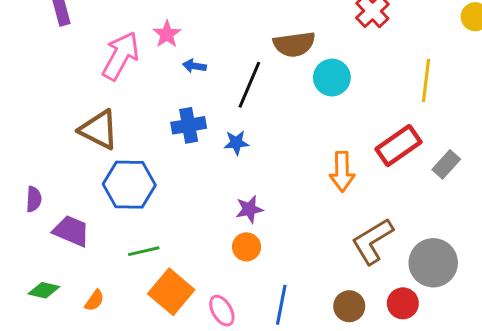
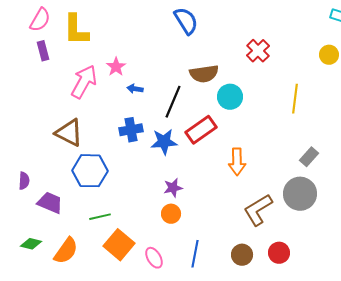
blue star: (236, 143) -> (164, 142), size x1.5
red rectangle: (398, 146) -> (201, 130), moved
gray circle: (433, 263) -> (300, 194), moved
orange semicircle: (94, 300) -> (66, 251), size x1.8

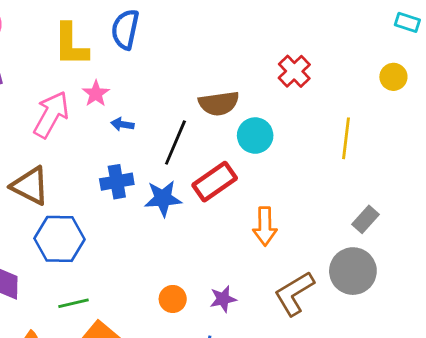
blue semicircle: (186, 21) -> (125, 29), moved, turned -136
yellow L-shape: (76, 30) -> (71, 45), moved
purple star: (173, 188) -> (223, 299), moved

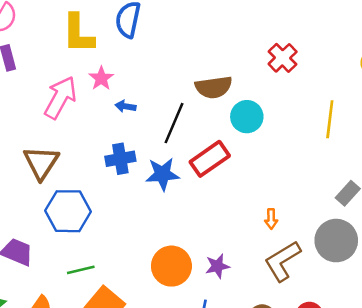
brown triangle: (30, 186) -> (41, 163), turned 36
orange arrow: (265, 226) -> (271, 219), moved, size x0.6
orange circle: (173, 299) -> (171, 266), size x1.6

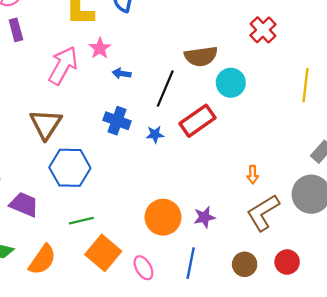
blue cross: (120, 159) -> (117, 121), turned 30
blue star: (163, 174) -> (155, 134), size x0.6

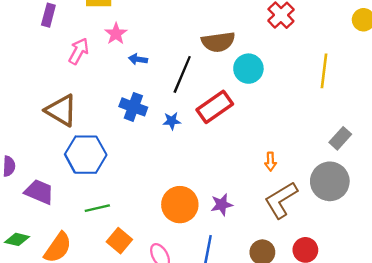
purple rectangle: (16, 30) -> (48, 15), moved, turned 30
pink arrow: (63, 66) -> (79, 51), size x0.7
brown triangle: (46, 124) -> (61, 110), turned -32
orange square: (103, 253) -> (119, 241), size x0.7

